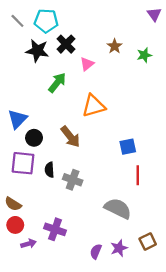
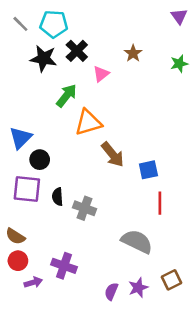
green star: (144, 55) -> (179, 64), moved
orange triangle: (94, 106) -> (88, 122), moved
brown arrow: (70, 137) -> (113, 154), moved

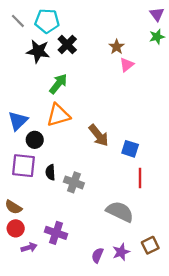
green star: (179, 64) -> (157, 37), moved
pink triangle: (101, 74) -> (127, 65), moved
orange triangle: (88, 122) -> (58, 115), moved
blue square: (148, 170) -> (130, 149), turned 30

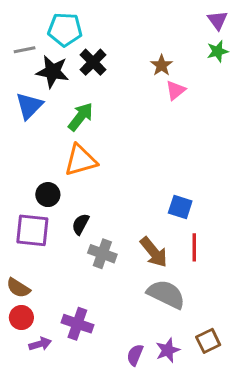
gray line: (18, 21) -> (25, 50), moved, turned -56
blue triangle: (18, 121) -> (29, 106), moved
brown arrow: (99, 135) -> (154, 252), moved
black semicircle: (50, 172) -> (81, 224), moved, turned 32

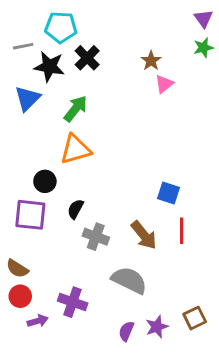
gray semicircle: (166, 294) -> (129, 280), moved

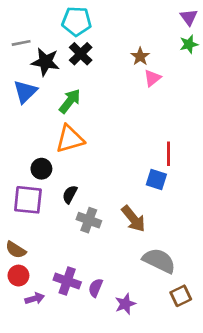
cyan pentagon: (61, 27) -> (77, 21), moved
red line: (182, 231) -> (169, 154), moved
gray semicircle: (129, 280) -> (159, 261), moved
purple star: (157, 327) -> (125, 304), moved
purple semicircle: (126, 331) -> (96, 288), moved

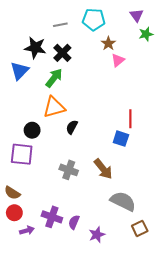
purple triangle: (189, 17) -> (137, 15), moved
cyan pentagon: (77, 21) -> (94, 19), moved
gray line: (21, 43) -> (60, 25), moved
black cross: (81, 54) -> (62, 53), moved
black semicircle: (70, 194) -> (72, 127), moved

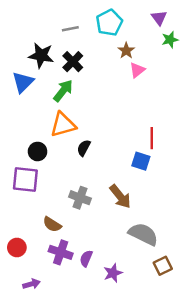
cyan pentagon: (94, 19) -> (109, 23), turned -30
brown semicircle: (12, 193) -> (52, 224), moved
purple arrow: (27, 231) -> (31, 284), moved

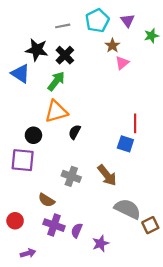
purple triangle: (159, 18) -> (128, 21), moved
blue triangle: (23, 82) -> (20, 74), turned -42
brown square: (163, 266) -> (150, 225), moved

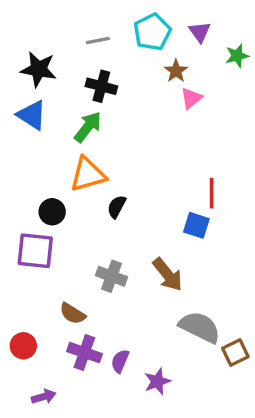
black star: (37, 50) -> (39, 69), moved
black cross: (65, 55) -> (101, 86), turned -30

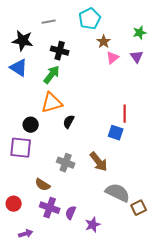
purple triangle: (200, 32) -> (137, 57), moved
gray line: (98, 40) -> (49, 22), moved

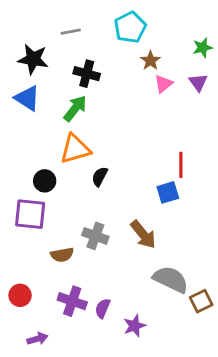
blue square: (116, 133) -> (168, 192), turned -35
brown semicircle: (43, 185) -> (62, 255), moved, turned -42

